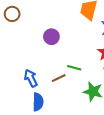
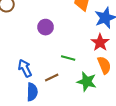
brown line: (59, 78) -> (52, 77), moved

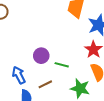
purple circle: (46, 27) -> (41, 56), moved

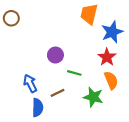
purple circle: (41, 56) -> (55, 55), moved

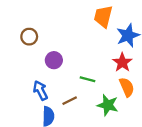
brown circle: (11, 18) -> (29, 37), moved
purple circle: (55, 55) -> (54, 60), moved

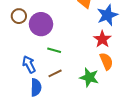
purple circle: (54, 60) -> (41, 24), moved, size x1.5
green line: (88, 79) -> (54, 50), moved

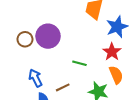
brown circle: (19, 16) -> (25, 39), moved
green line: (54, 50) -> (79, 63), moved

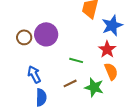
brown line: (63, 87) -> (70, 83), moved

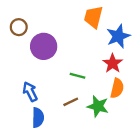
brown circle: (24, 37) -> (19, 27), moved
orange semicircle: (111, 71) -> (117, 88), turned 36

